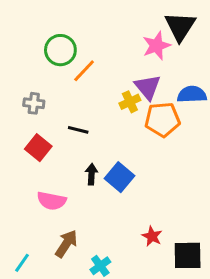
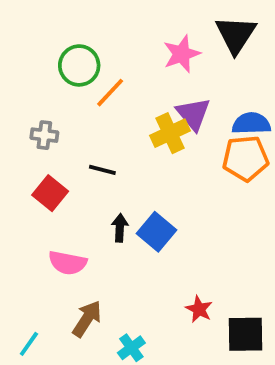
pink star: (156, 46) -> (182, 54), moved
yellow cross: (130, 102) -> (170, 133), size x1.4
orange pentagon: (162, 120) -> (245, 158), moved

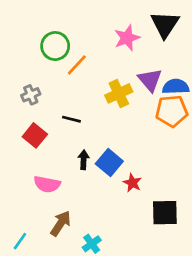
purple triangle: (193, 114) -> (150, 80), moved
gray cross: (44, 135) -> (31, 95), turned -30
red star: (199, 309) -> (132, 183), moved
black square: (245, 334) -> (165, 213), moved

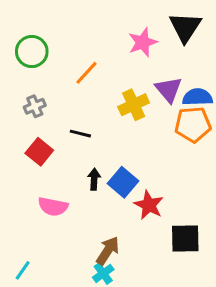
green circle: (55, 46) -> (32, 52), moved
red star: (132, 183) -> (149, 205), size x1.4
brown arrow: (61, 223) -> (108, 251), moved

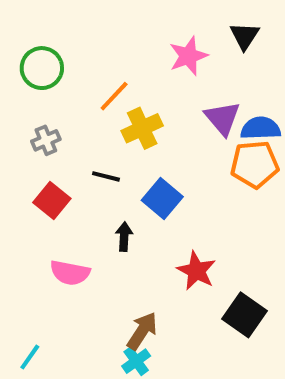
black triangle: (185, 27) -> (245, 36), size x0.7
yellow cross: (134, 105) -> (142, 128), moved
blue square: (123, 182) -> (162, 198), moved
black square: (185, 238) -> (245, 315), turned 36

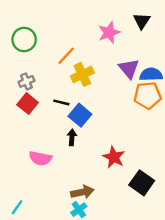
blue square: (162, 198) -> (80, 115), moved
red square: (52, 200) -> (28, 104), moved
brown arrow: (142, 331) -> (82, 192), turned 45

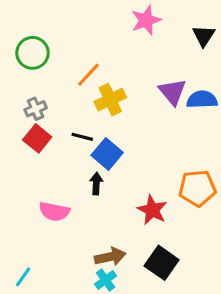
black triangle: (142, 21) -> (204, 36), moved
pink star: (109, 33) -> (146, 20), moved
orange pentagon: (148, 95) -> (197, 188), moved
black square: (142, 183) -> (162, 263), moved

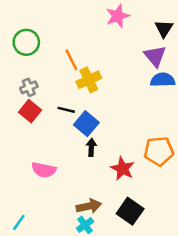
orange line: (88, 75) -> (71, 60), turned -70
purple triangle: (172, 92) -> (155, 56), moved
black arrow: (96, 184) -> (91, 147), moved

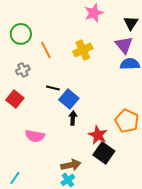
orange line: (71, 60) -> (46, 50), moved
yellow cross: (89, 80) -> (83, 50), moved
red square: (30, 111) -> (15, 99), moved
orange pentagon: (159, 151) -> (127, 121), turned 30
black square: (130, 211) -> (104, 153), moved

